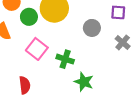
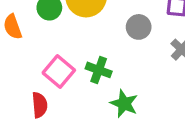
pink square: (37, 49) -> (59, 71), moved

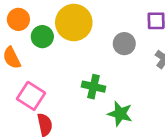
pink square: (59, 71) -> (31, 96), moved

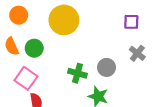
green circle: (42, 37) -> (34, 48), moved
gray circle: (124, 44) -> (107, 67), moved

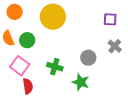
green cross: (77, 73) -> (55, 67), moved

